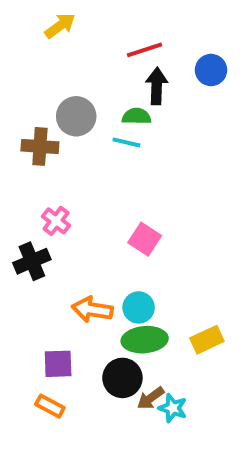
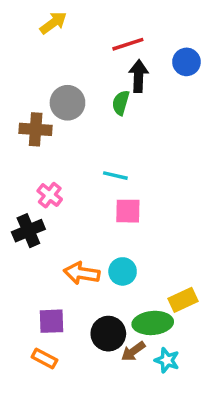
green semicircle: (137, 116) -> (121, 103), turned -75
cyan line: (126, 142) -> (115, 176), moved
pink square: (145, 239) -> (128, 211), turned -32
green ellipse: (145, 340) -> (153, 323), moved
cyan star: (173, 408) -> (167, 360), moved

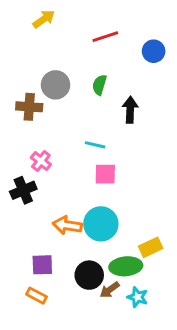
black arrow: (139, 76) -> (130, 110), moved
cyan circle: (123, 271) -> (101, 224), size x1.5

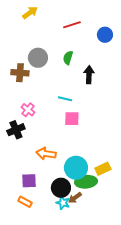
cyan circle: (101, 224) -> (76, 168), moved
cyan star: (137, 297) -> (63, 203), moved

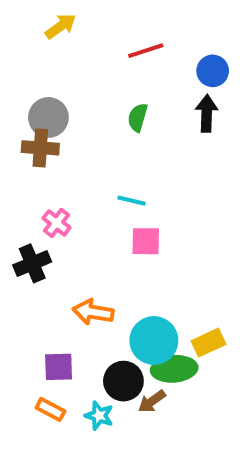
gray circle: (38, 58) -> (48, 117), moved
black arrow: (89, 75) -> (207, 113), moved
cyan star: (63, 203) -> (99, 416), moved

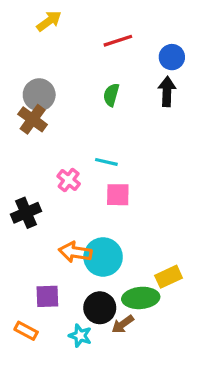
brown cross: (40, 148) -> (33, 119), turned 32
pink cross: (57, 223) -> (69, 180), moved
cyan circle: (154, 340) -> (103, 257), moved
orange rectangle: (50, 409) -> (26, 331), moved

